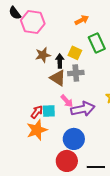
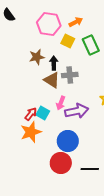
pink hexagon: (33, 22) -> (49, 24), moved
yellow square: (75, 53) -> (68, 41), moved
pink arrow: (67, 101) -> (61, 103), turned 64
cyan square: (49, 111) -> (43, 113), turned 32

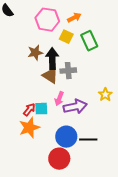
black arrow: (54, 63) -> (52, 59), size x1.5
cyan square: (43, 113) -> (41, 109), turned -32
black line: (90, 169) -> (88, 140), moved

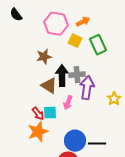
black arrow: (52, 59) -> (62, 76), moved
brown triangle: (50, 76) -> (49, 86), moved
purple arrow: (75, 107) -> (87, 88), moved, turned -70
red arrow: (29, 110) -> (38, 114), turned 104

